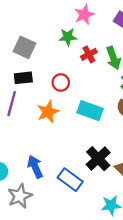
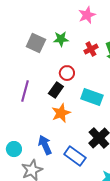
green star: (68, 37) -> (61, 39), moved
black rectangle: (23, 78) -> (56, 90), moved, turned -49
orange star: (48, 112) -> (61, 113), moved

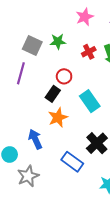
purple line: (25, 91) -> (21, 73), moved
cyan rectangle: (92, 97) -> (90, 101), turned 35
blue arrow: (45, 145) -> (35, 139), moved

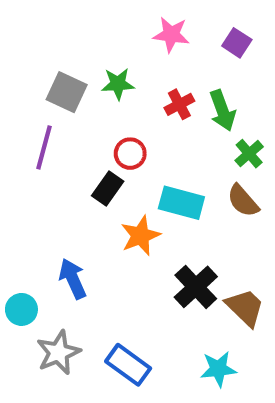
pink star: (85, 17) -> (171, 35), turned 30
cyan rectangle: (90, 101) -> (181, 203), turned -40
orange star: (58, 118) -> (140, 236), moved
blue rectangle: (72, 162) -> (128, 365), moved

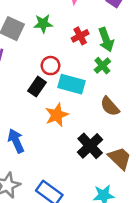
green cross: (249, 154) -> (102, 66), moved
brown semicircle: (243, 201) -> (110, 106), moved
cyan rectangle: (181, 203) -> (72, 84), moved

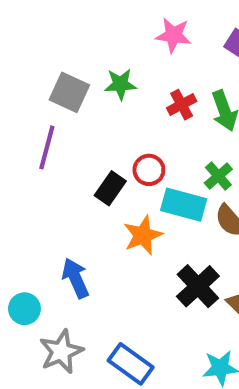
red circle: (51, 66) -> (149, 170), moved
green cross: (102, 66) -> (218, 176), moved
cyan rectangle: (72, 84) -> (184, 205), moved

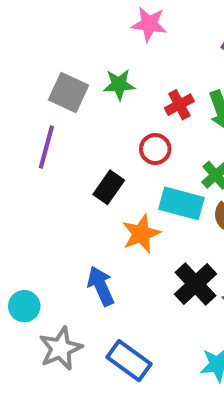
pink star: (173, 35) -> (149, 24), moved
red circle: (149, 170) -> (155, 149), moved
blue arrow: (75, 278) -> (101, 286), moved

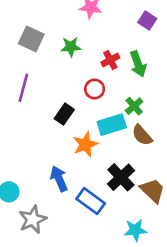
gray square: (69, 93) -> (31, 39), moved
cyan rectangle: (181, 203) -> (112, 125), turned -32
blue rectangle: (129, 361) -> (91, 201), moved

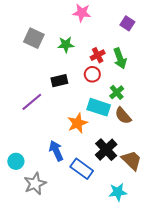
purple line: (23, 88) -> (32, 102), moved, turned 35
red circle: (95, 89) -> (92, 74), moved
black rectangle: (64, 114) -> (59, 81), moved, turned 42
cyan rectangle: (112, 125) -> (99, 107), turned 35

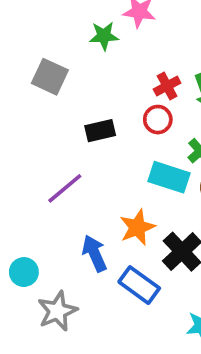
gray square: (34, 38) -> (50, 77), moved
green star: (66, 45) -> (104, 36), moved
purple line: (32, 102) -> (65, 188), moved
orange star: (77, 123) -> (137, 227), moved

